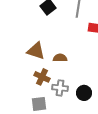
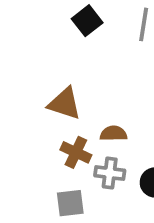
brown semicircle: (60, 58) -> (113, 134), moved

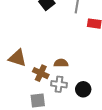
brown triangle: (65, 103) -> (18, 58), moved

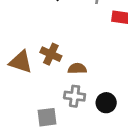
brown cross: (41, 73) -> (51, 54), moved

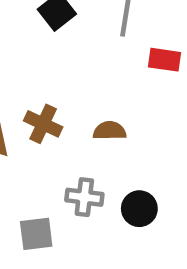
brown semicircle: (77, 69) -> (110, 131), moved

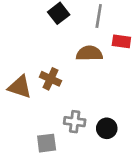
brown semicircle: (110, 131) -> (89, 53), moved, size x1.4

